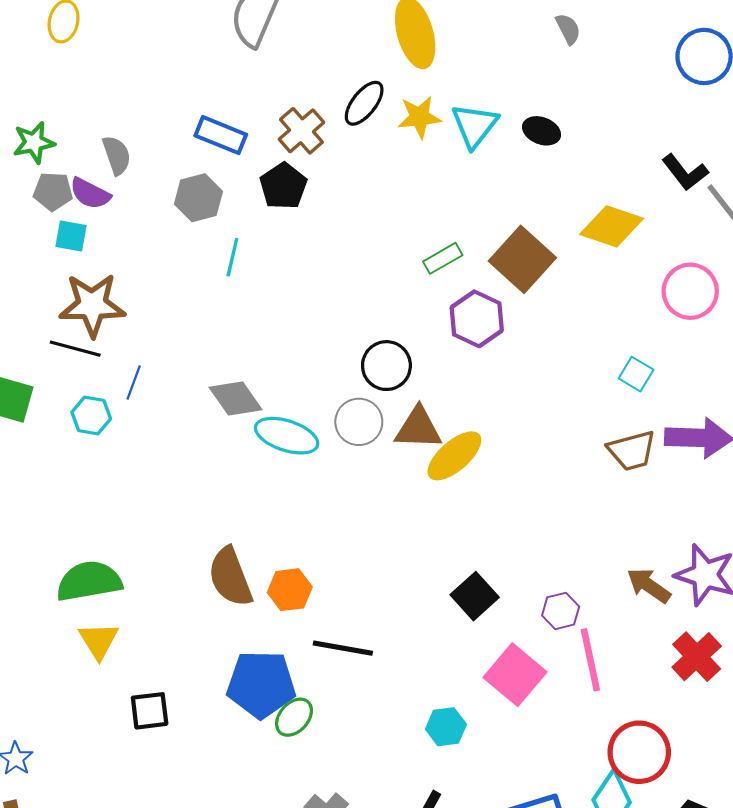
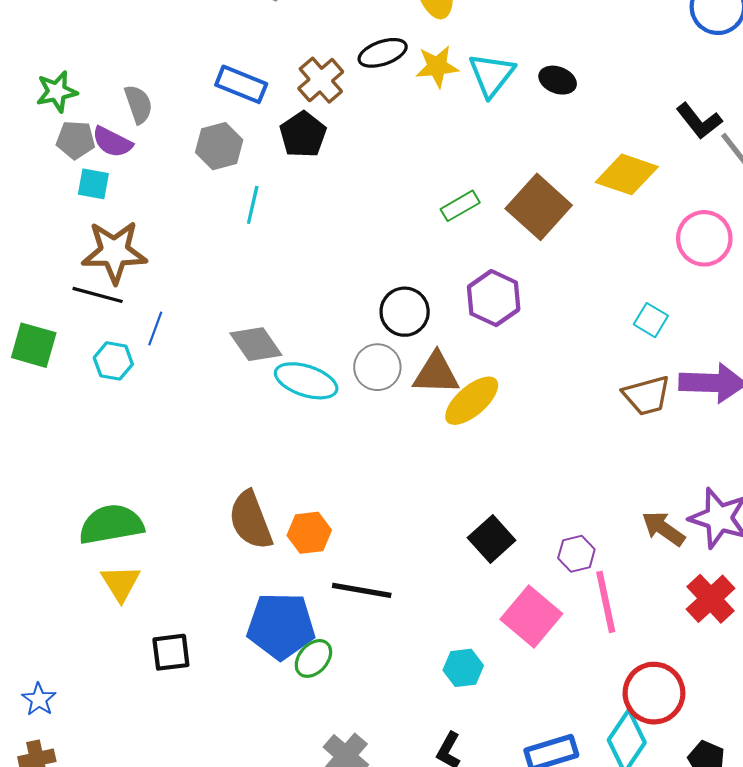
black ellipse: (364, 103) -> (383, 53), turned 33
purple hexagon: (477, 319) -> (494, 298), moved

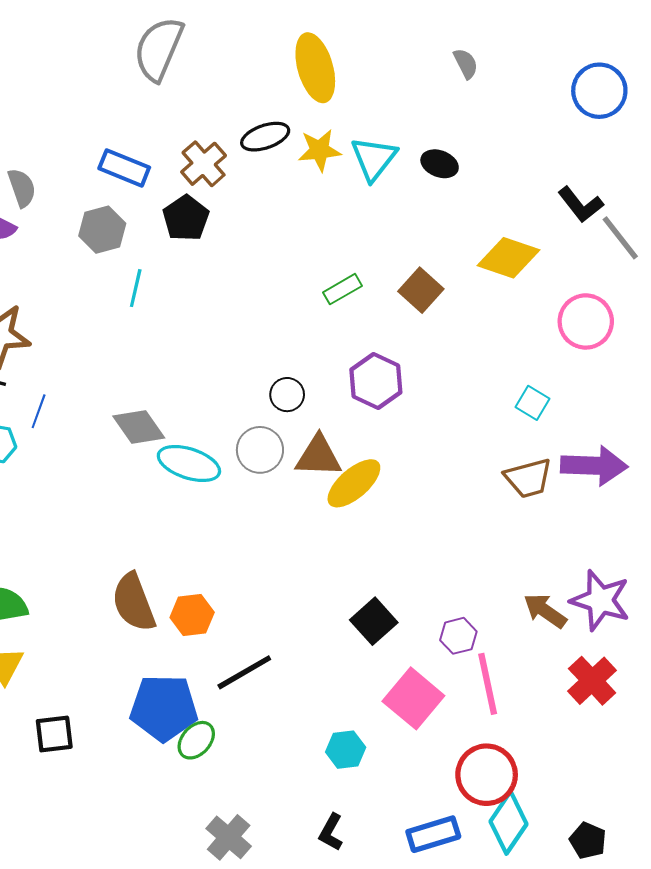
brown square: (539, 207) -> (421, 290), size x0.7
black circle: (405, 312) -> (287, 395), size x0.7
black line: (362, 590) -> (244, 672), turned -40
red circle: (654, 693) -> (487, 775), moved

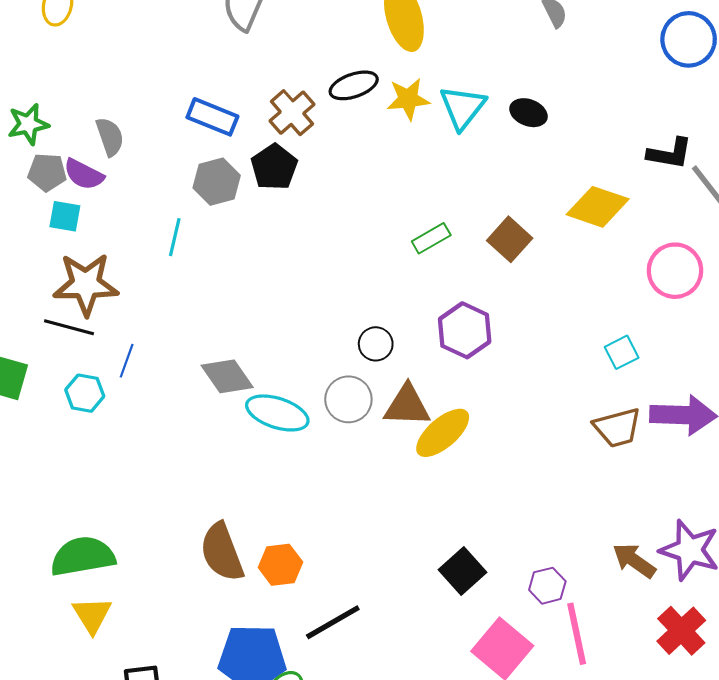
black L-shape: (581, 205) -> (670, 153), turned -42
gray hexagon: (102, 230) -> (217, 182), moved
cyan line: (136, 288) -> (175, 237), moved
cyan square: (533, 403) -> (622, 352), turned 32

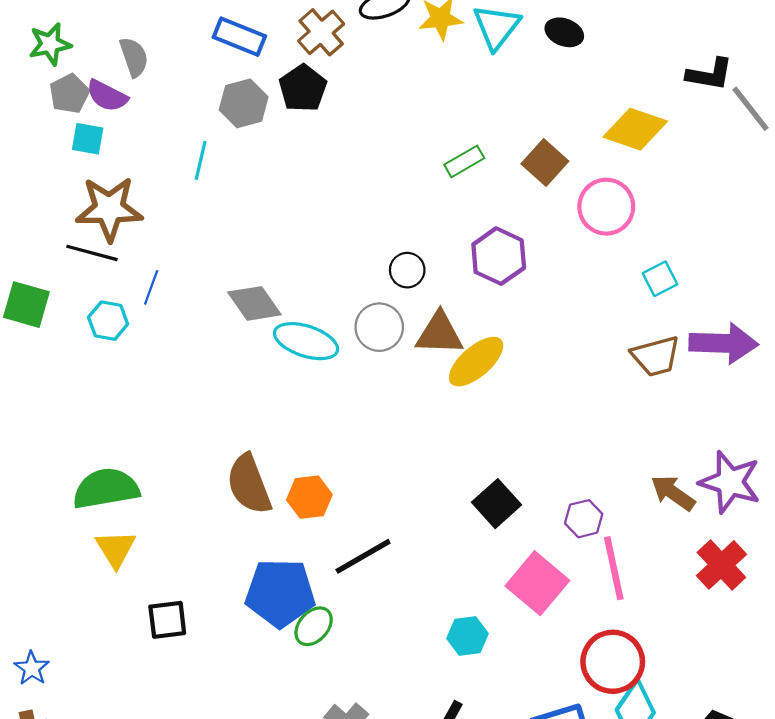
gray pentagon: (47, 172) -> (69, 94), turned -30
pink circle: (675, 271) -> (606, 207), moved

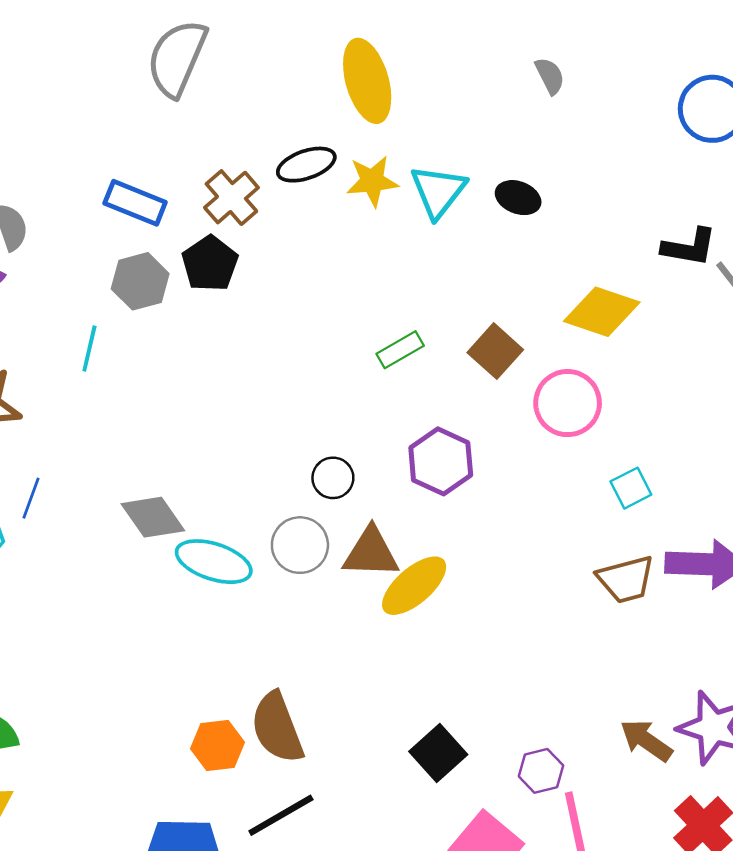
brown semicircle: (249, 484) -> (277, 728), moved

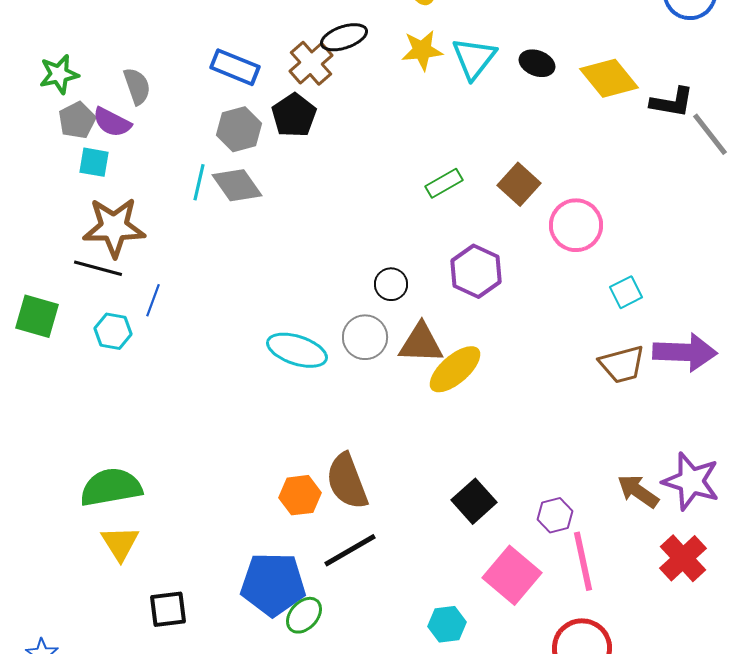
black ellipse: (306, 165) -> (344, 37), moved
yellow diamond: (602, 312) -> (609, 78), moved, turned 32
gray diamond: (153, 517) -> (237, 185), moved

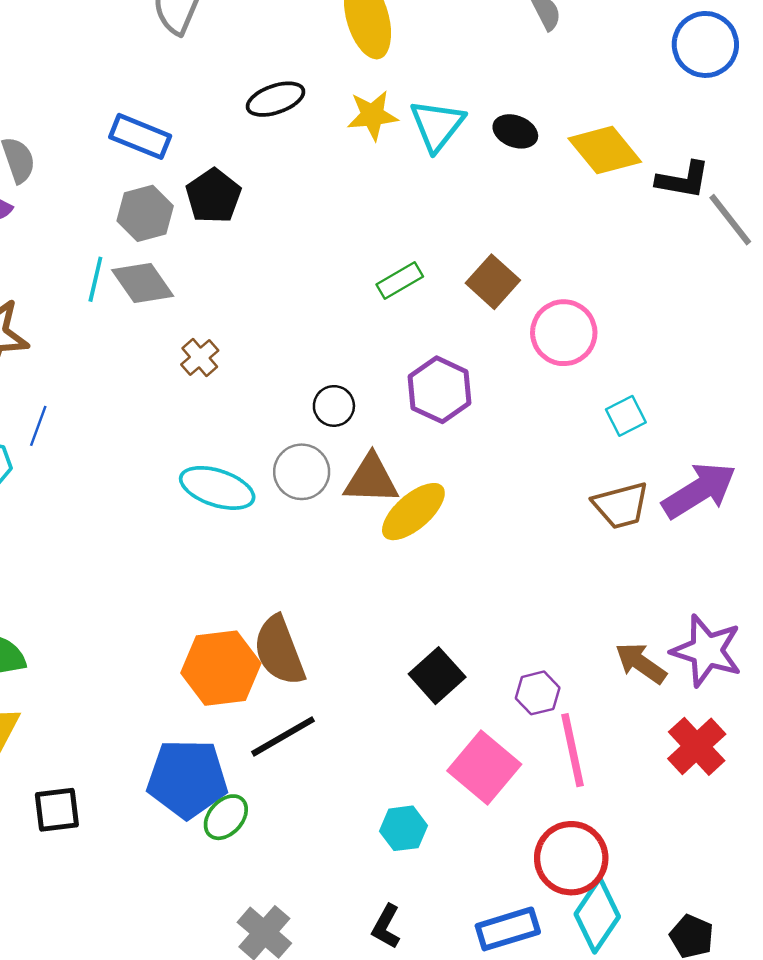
brown cross: (311, 63) -> (200, 358), moved, size x0.7
purple arrow: (685, 352) -> (699, 490), turned -34
orange hexagon: (300, 495) -> (221, 668), size x1.5

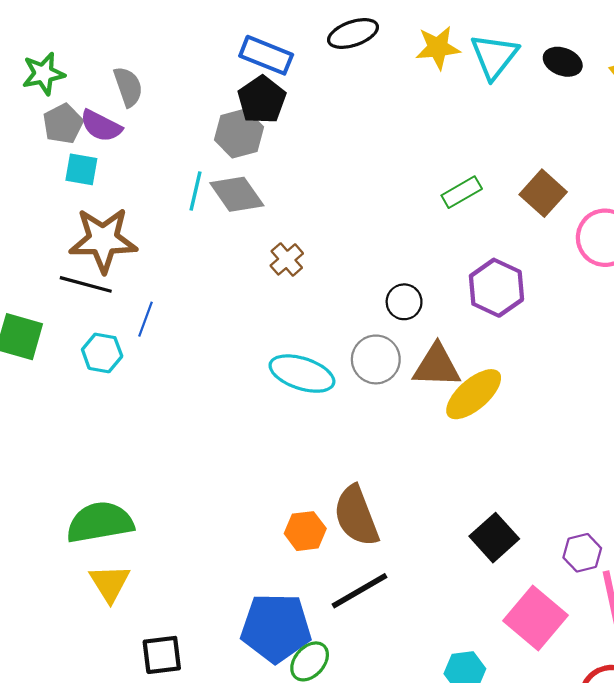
blue rectangle: (140, 136) -> (266, 55), moved
black pentagon: (213, 196) -> (262, 100), moved
orange hexagon: (221, 668) -> (305, 531), size x0.6

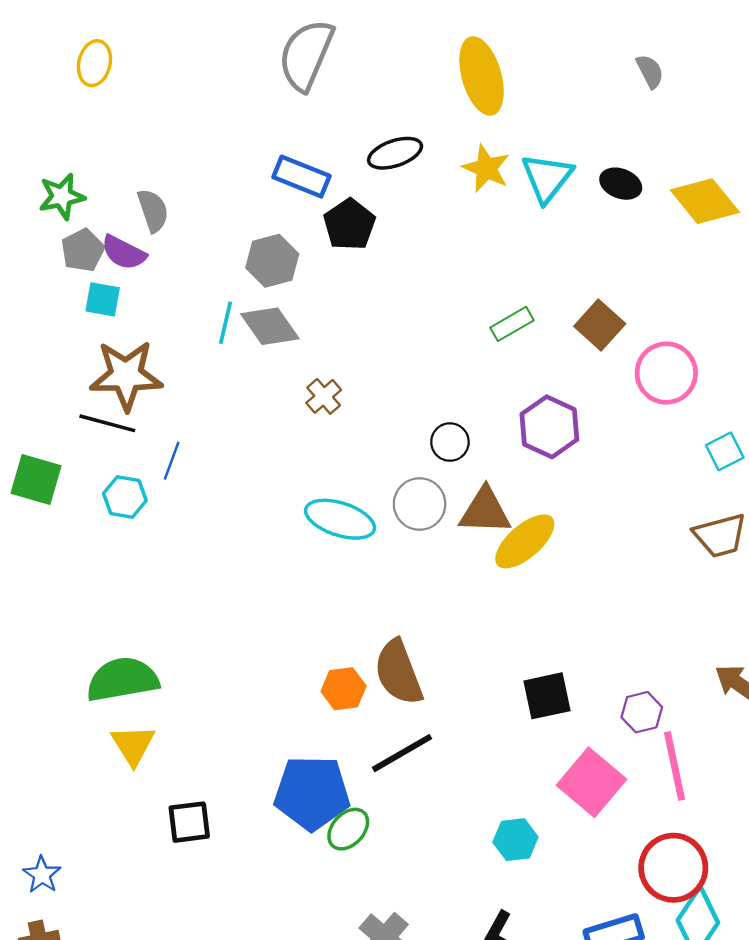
yellow star: (438, 48) -> (486, 168), turned 30
black pentagon: (262, 100) -> (349, 225), moved
black square: (494, 538) -> (547, 696), turned 30

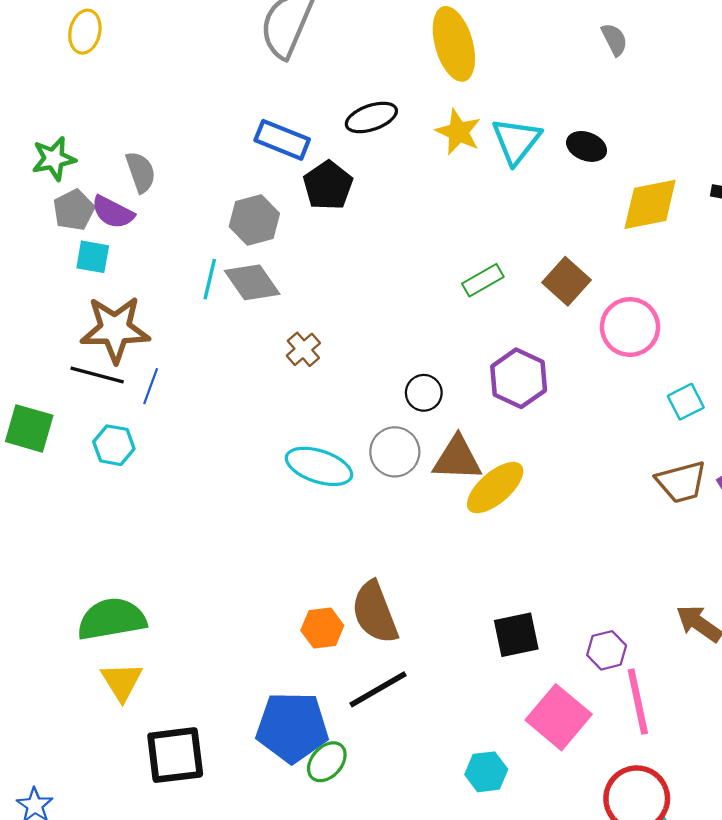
yellow diamond: (705, 201) -> (650, 204), moved, turned -62
blue line: (172, 461) -> (151, 386), moved
black square: (189, 822) -> (175, 755), size x1.4

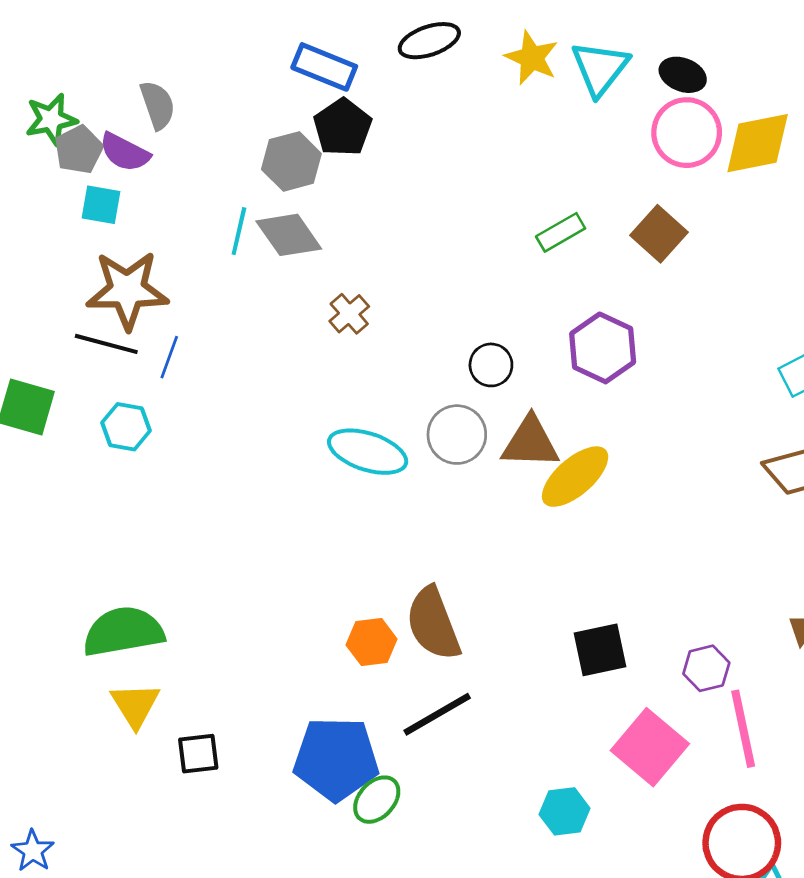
green star: (54, 159) -> (51, 119), moved
black pentagon: (328, 185) -> (343, 127), moved
pink circle: (630, 327) -> (687, 133), moved
black square: (175, 755) -> (198, 754), moved, size x0.6

